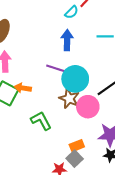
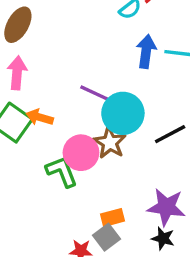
blue arrow: (67, 40) -> (146, 51), moved
pink circle: (88, 107) -> (81, 153), moved

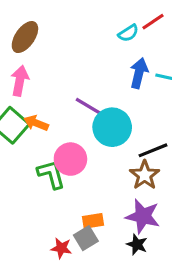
brown star: (110, 143) -> (145, 175), moved

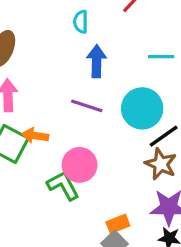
cyan semicircle: (128, 33) -> (81, 22), moved, turned 135
blue arrow: (139, 73) -> (97, 61), moved
cyan circle: (112, 127) -> (142, 108), moved

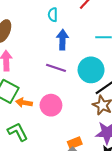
orange arrow: (35, 136) -> (24, 103), moved
green L-shape: (63, 186) -> (18, 132), moved

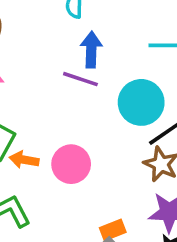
purple line: (56, 68) -> (80, 79), moved

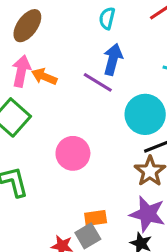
orange arrow: (24, 160) -> (44, 77), moved

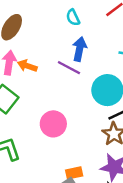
cyan semicircle: (107, 18) -> (73, 18), turned -35

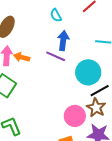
pink circle: (53, 124) -> (75, 116), moved

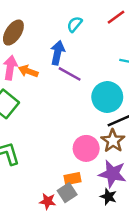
cyan semicircle: (56, 15) -> (75, 24), turned 64
blue arrow: (63, 41) -> (58, 53), moved

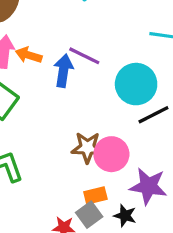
blue arrow: (58, 53) -> (63, 71), moved
brown star: (113, 141) -> (87, 148), moved, turned -30
black star: (108, 197) -> (125, 216), moved

